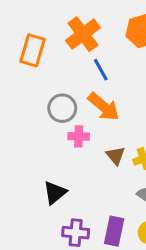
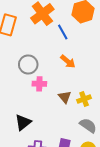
blue line: (101, 70) -> (63, 32), moved
orange arrow: (104, 107) -> (68, 61), moved, size x0.7

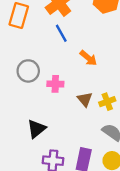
blue line: (63, 32) -> (61, 33), moved
gray circle: (28, 64) -> (28, 71), moved

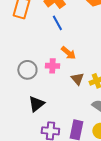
orange arrow: (88, 58) -> (68, 53), moved
gray circle: (28, 71) -> (27, 70), moved

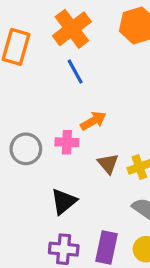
orange arrow: (68, 53) -> (93, 121), turned -70
black triangle: (36, 104) -> (64, 201), moved

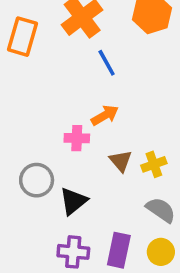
blue line: (75, 72) -> (107, 63), moved
gray circle: (26, 149) -> (37, 180), moved

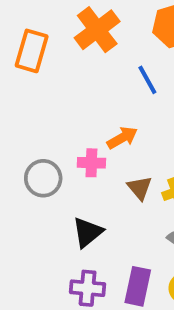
blue line: (107, 63) -> (147, 80), moved
gray circle: (37, 180) -> (43, 178), moved

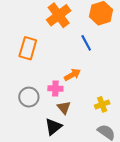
orange rectangle: (32, 51) -> (28, 48), moved
brown triangle: (140, 188) -> (64, 108), moved

